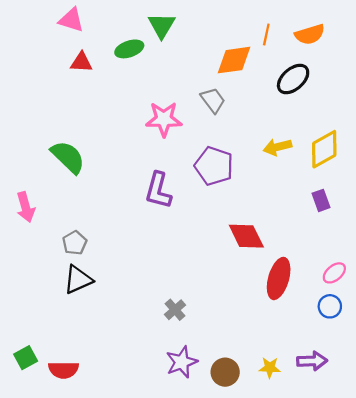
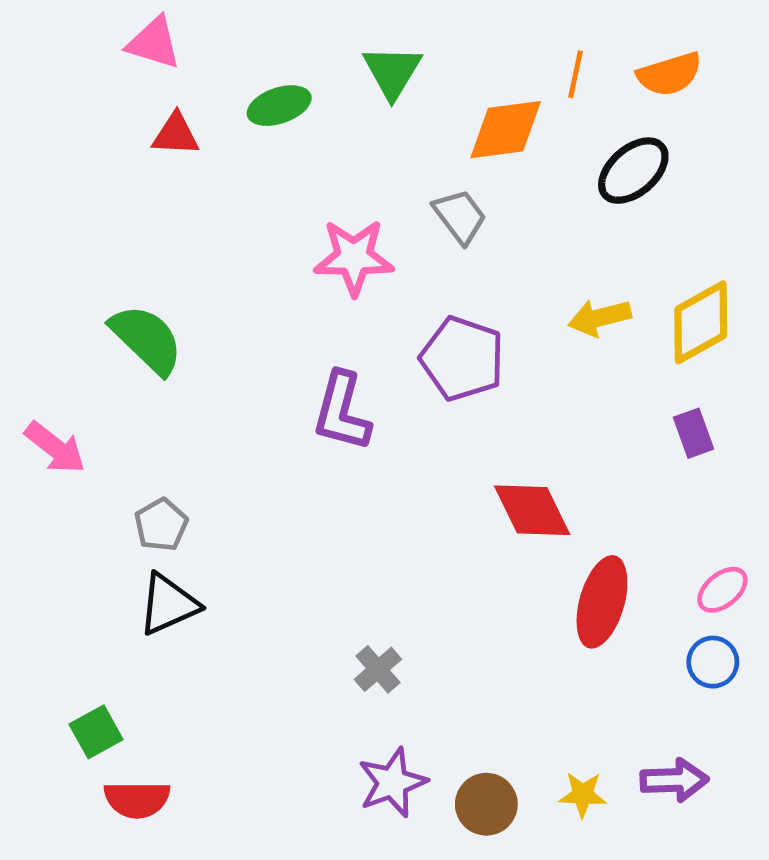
green triangle: (162, 26) -> (392, 72), moved
pink arrow: (26, 207) -> (55, 448), turned -36
green square: (26, 358) -> (96, 732), moved

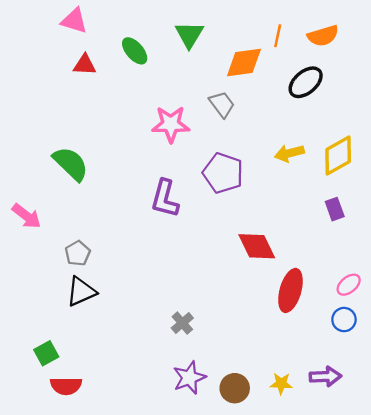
green ellipse: (279, 106) -> (135, 51), turned 68

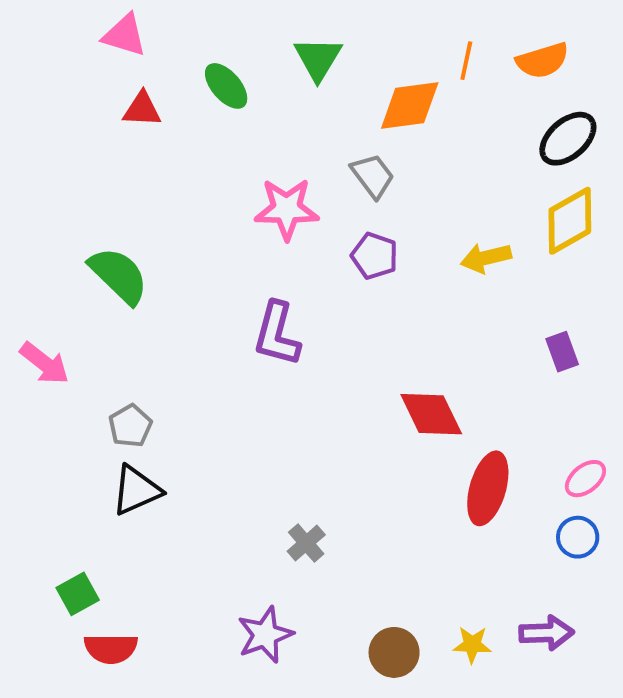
black ellipse: (306, 82) -> (568, 139), moved
yellow diamond: (338, 156) -> (570, 221), moved
purple pentagon: (223, 173) -> (375, 256), moved, size x0.7
purple star: (189, 378) -> (265, 635), moved

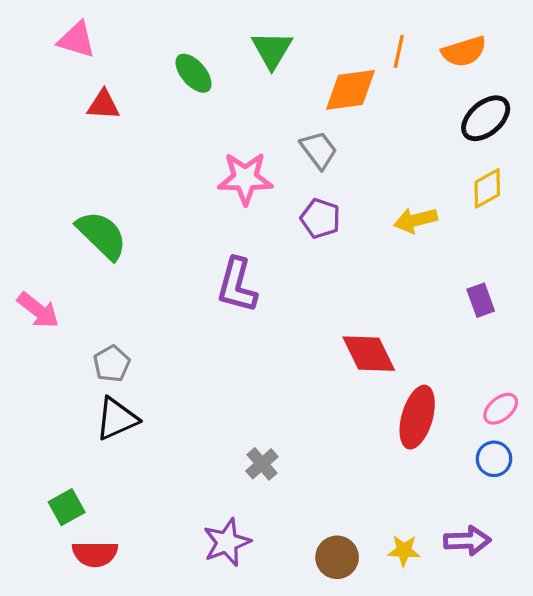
pink triangle: (125, 35) -> (77, 40), moved
red triangle: (142, 109) -> (103, 105), moved
yellow diamond: (570, 221) -> (487, 188), size x0.7

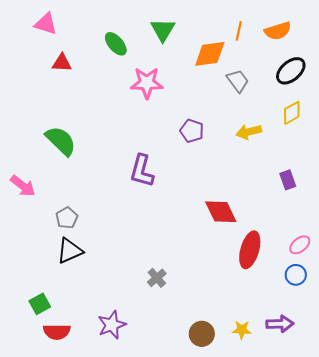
gray trapezoid: (319, 150) -> (238, 81), moved
pink star: (245, 178) -> (147, 83), moved
purple star: (227, 542) -> (112, 325), moved

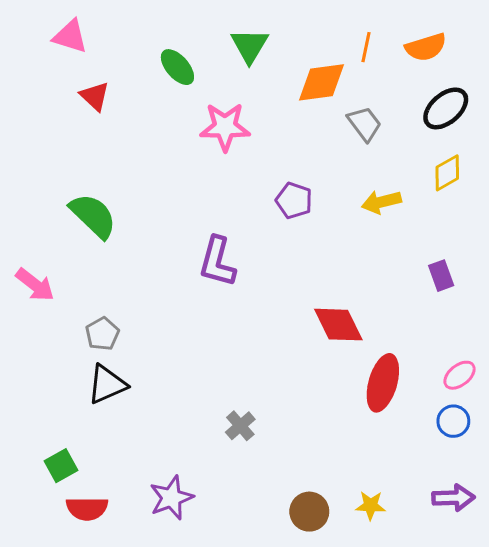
red triangle: (62, 63) -> (95, 96), turned 40
purple arrow: (280, 324) -> (453, 498), moved

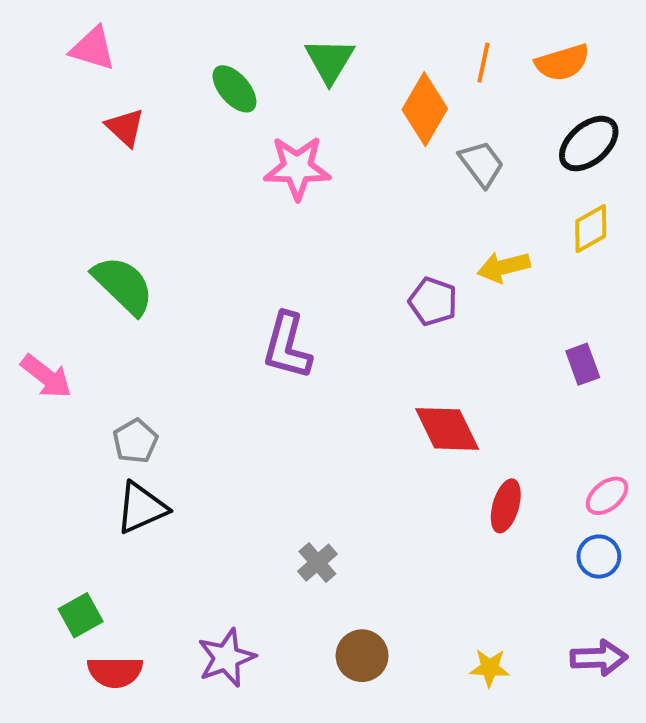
orange diamond: (322, 82) -> (425, 109), turned -52
purple pentagon: (294, 200) -> (433, 301), moved
red ellipse: (383, 383) -> (506, 506), size x0.7
brown circle: (309, 512) -> (362, 656), moved

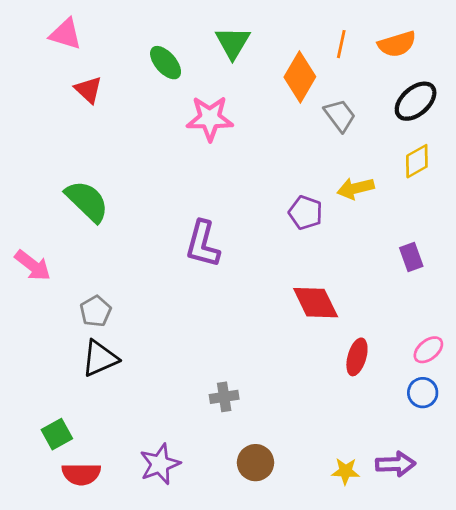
gray cross: (317, 563) -> (224, 397), turned 32
purple arrow: (599, 658) -> (396, 464), moved

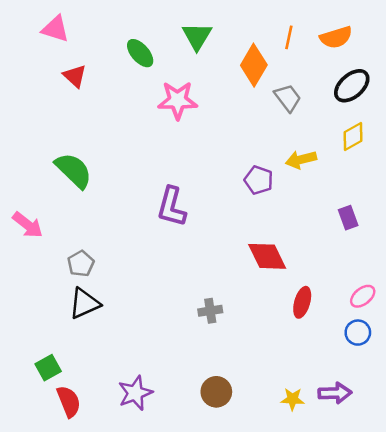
gray cross: (224, 397) -> (210, 311), moved
red semicircle: (81, 474) -> (69, 401), turned -112

